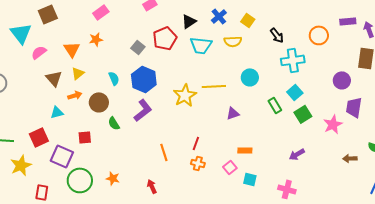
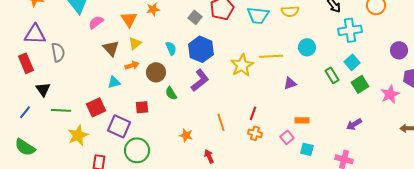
orange star: (113, 178) -> (186, 135), moved

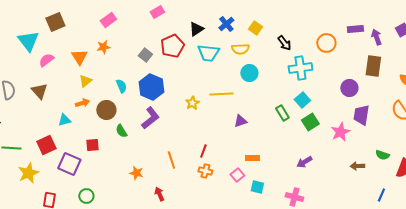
cyan circle: (307, 47) -> (249, 73), moved
brown triangle: (111, 48) -> (39, 91), moved
yellow star: (242, 65) -> (192, 103), size x0.6
green circle: (137, 150) -> (86, 196), moved, size x0.6

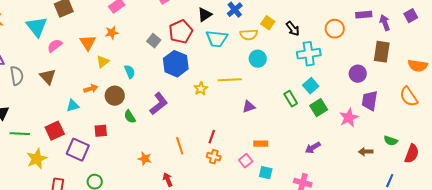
yellow square: (255, 28) -> (268, 23), moved
yellow triangle: (85, 81) -> (103, 62), moved
blue hexagon: (151, 87) -> (176, 64), moved

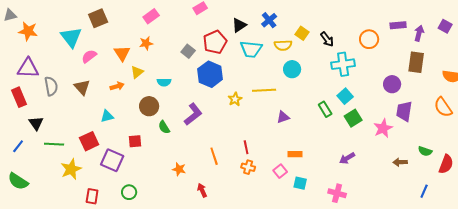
purple square: (411, 16) -> (445, 26), turned -32
purple arrow: (385, 23) -> (419, 33), turned 35
cyan semicircle: (130, 72) -> (164, 82), turned 112
orange arrow: (91, 89) -> (117, 86), moved
red line: (212, 137) -> (246, 147), turned -32

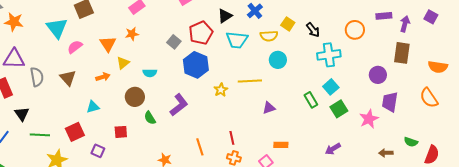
purple square: (112, 160) -> (98, 151), size x0.6

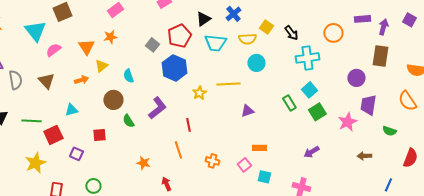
cyan semicircle: (150, 73) -> (128, 76), turned 72
green line: (40, 135) -> (31, 121), moved
red line: (232, 138) -> (188, 125), moved
green semicircle: (411, 142) -> (389, 131), moved

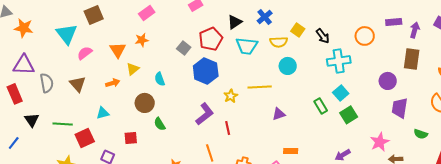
purple L-shape: (157, 108) -> (205, 114), moved
pink star: (347, 122) -> (380, 142), moved
red line: (188, 125) -> (228, 128), moved

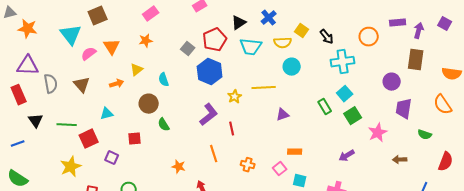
orange triangle: (118, 50) -> (112, 47), moved
pink star: (380, 142) -> (378, 133), moved
blue line: (14, 143) -> (18, 144), turned 32

